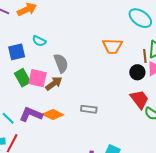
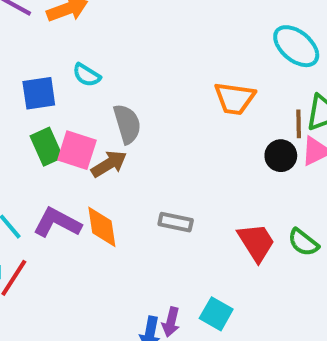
red trapezoid: (139, 99) -> (256, 242), moved
orange diamond: (53, 115) -> (102, 227), turned 50

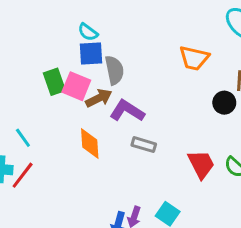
blue square: (39, 93) -> (91, 54), moved
purple L-shape: (57, 223) -> (127, 111), moved

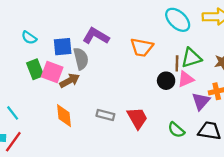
cyan semicircle: (88, 32) -> (29, 38), moved
purple L-shape: (127, 111) -> (96, 36), moved
red trapezoid: (201, 164) -> (137, 118), moved

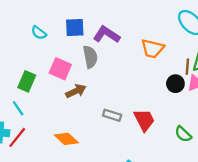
blue square: (63, 47) -> (75, 28), moved
green rectangle: (35, 69) -> (27, 81), moved, turned 42
brown arrow: (70, 81) -> (76, 91), moved
orange diamond: (64, 116) -> (66, 139), moved, turned -45

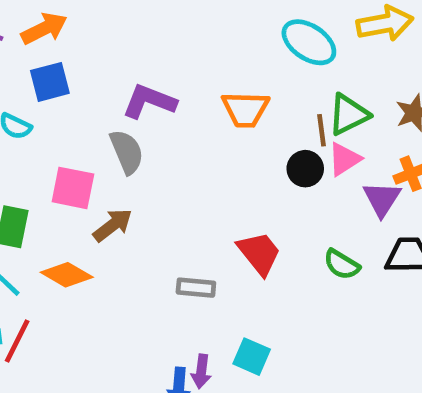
blue square: (75, 28) -> (50, 82), moved
gray rectangle: (112, 115) -> (196, 288), moved
orange diamond: (66, 139) -> (67, 275), moved

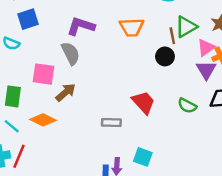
pink triangle: (344, 159) -> (206, 48), moved

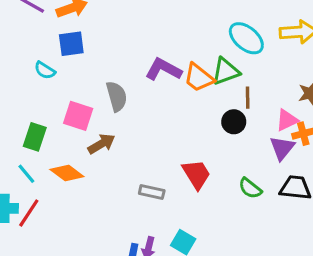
purple L-shape: (81, 26) -> (163, 69), moved
orange trapezoid: (132, 27) -> (199, 78), turned 30
green triangle: (186, 27) -> (226, 71), moved

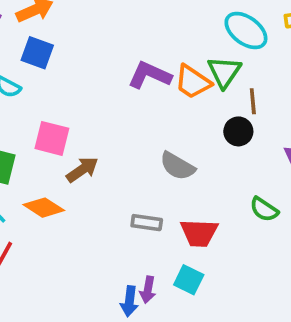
blue square: (71, 44) -> (37, 53), turned 32
green triangle: (226, 71) -> (224, 72), turned -32
gray semicircle: (117, 96) -> (177, 166), moved, turned 140
red trapezoid: (196, 174) -> (199, 233), moved, turned 128

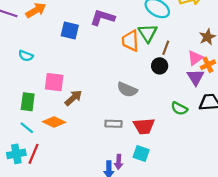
blue square: (37, 53) -> (70, 31), moved
purple L-shape: (150, 75) -> (103, 18), moved
orange trapezoid: (193, 82) -> (130, 41), turned 60
brown line: (253, 101) -> (166, 48), turned 32

